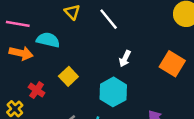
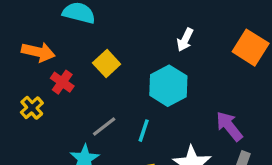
orange arrow: (21, 53) -> (38, 52), moved

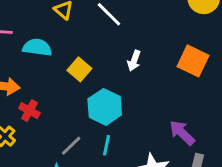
yellow square: (107, 63) -> (79, 69), moved
cyan hexagon: (168, 86) -> (105, 107), moved

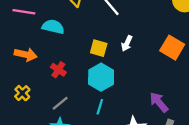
yellow square: (79, 69) -> (99, 48), moved, turned -30
red cross: (29, 111) -> (58, 70), moved
gray line: (71, 146) -> (60, 103), moved

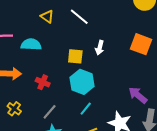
cyan line: (100, 107) -> (86, 109), turned 32

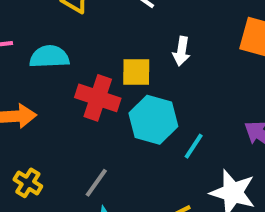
red cross: (43, 82) -> (98, 98), moved, size x1.5
cyan line: (86, 109) -> (194, 146), moved

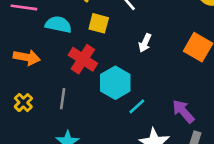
yellow square: (136, 72) -> (99, 23), moved
gray line: (96, 183) -> (63, 99), moved, turned -42

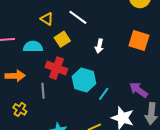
yellow square: (99, 23) -> (62, 39), turned -35
gray line: (63, 99) -> (43, 91), moved

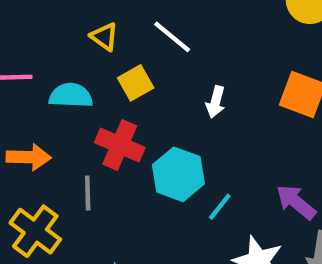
yellow cross: (20, 109) -> (35, 231), size x1.6

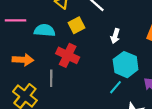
cyan hexagon: (178, 174) -> (126, 65), moved

